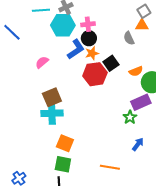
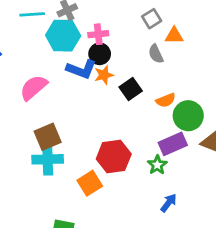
gray square: (144, 11) -> (152, 19), moved
blue L-shape: (76, 49) -> (81, 69), turned 55
pink semicircle: (42, 62) -> (34, 88), size x1.5
red hexagon: (95, 74) -> (114, 156), moved
orange square: (65, 143) -> (90, 183), moved, turned 36

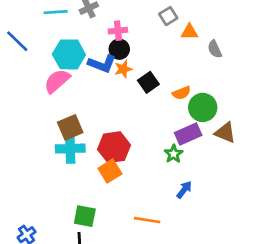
cyan hexagon: (63, 36) -> (69, 54), moved
gray semicircle: (156, 54) -> (215, 49), moved
red hexagon: (114, 156) -> (114, 147), moved

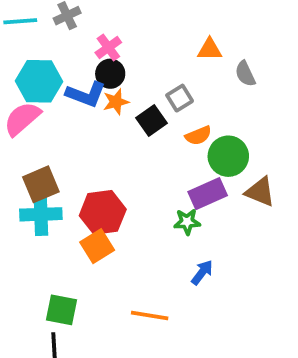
gray square: (168, 16) -> (180, 98), moved
pink cross: (118, 31) -> (108, 47), turned -30
green star: (174, 154) -> (187, 222), turned 30

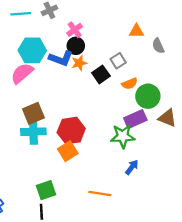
green star: (187, 222) -> (123, 136), size x1.5
green square: (61, 310) -> (46, 190), turned -30

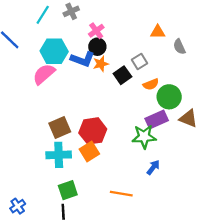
cyan line: (21, 14) -> (43, 15), turned -54
brown square: (33, 113) -> (60, 128), moved
cyan cross: (33, 132) -> (59, 155), moved

